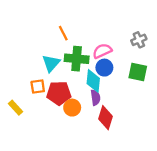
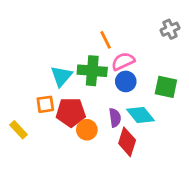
orange line: (63, 33) -> (106, 40), moved
gray cross: (139, 40) -> (170, 29), moved
cyan diamond: (93, 81) -> (140, 115), moved, turned -45

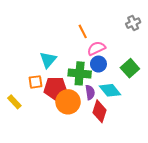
green cross: (92, 71) -> (80, 73), moved
green square: (166, 87) -> (130, 68), turned 36
orange circle: (87, 130) -> (68, 102), size x1.5

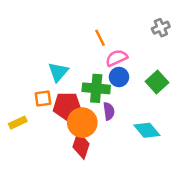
cyan diamond: (110, 90) -> (147, 130), moved
yellow rectangle: (14, 102) -> (18, 123), turned -72
red diamond: (100, 111) -> (81, 145), moved

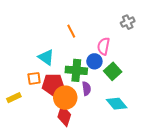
orange line: (100, 38) -> (71, 31), moved
pink semicircle: (116, 58) -> (104, 46), moved, turned -54
cyan triangle: (58, 72) -> (46, 57), turned -36
green square: (157, 82) -> (113, 71), moved

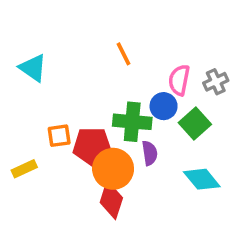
gray cross: (128, 22) -> (216, 82), moved
cyan triangle: (46, 57) -> (33, 68), moved

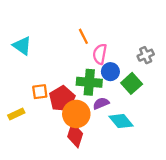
pink semicircle: (179, 80) -> (100, 54), moved
red pentagon: (92, 146) -> (62, 99), turned -30
purple semicircle: (150, 153) -> (101, 103), turned -105
cyan diamond: (202, 179) -> (121, 121), moved

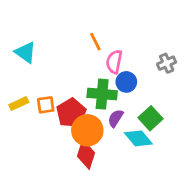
green square: (132, 83) -> (150, 118), moved
purple semicircle: (101, 103) -> (116, 118), turned -35
yellow rectangle: (16, 114) -> (19, 103), moved

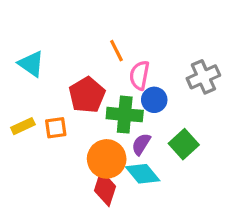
gray cross: (167, 63) -> (203, 77), size x1.4
red pentagon: (71, 113) -> (87, 95), moved
cyan diamond: (138, 138) -> (143, 174), moved

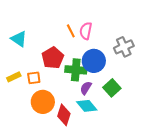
pink semicircle: (139, 75) -> (86, 31), moved
blue circle: (154, 100) -> (94, 61), size x1.5
orange circle: (107, 159) -> (43, 102), moved

